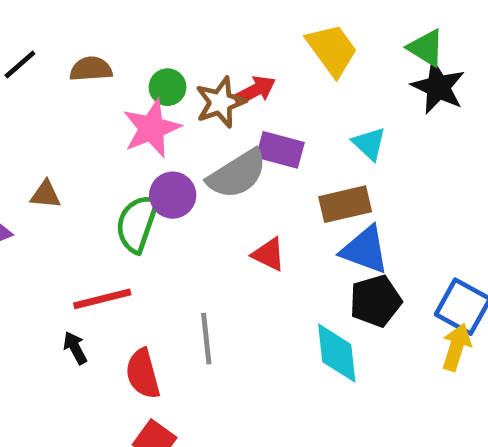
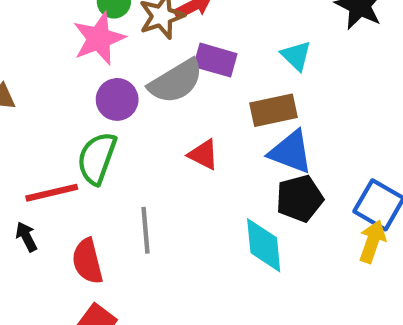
green semicircle: (137, 223) -> (97, 158), moved

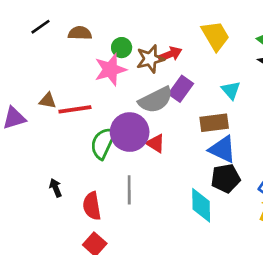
purple rectangle: (215, 60) -> (181, 89), turned -75
purple circle: (117, 99) -> (130, 132), moved, size x1.5
red triangle: (203, 155) -> (156, 143), moved
red line: (52, 193) -> (75, 109), moved

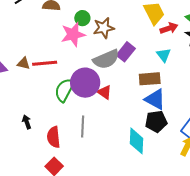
red arrow: (170, 54) -> (169, 28), moved
brown triangle: (48, 101) -> (24, 63), moved

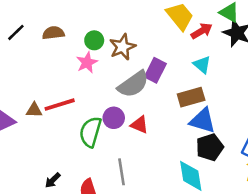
pink star: (73, 34) -> (87, 62), size x0.7
purple circle: (85, 83) -> (114, 118), size x0.6
black arrow: (27, 122) -> (53, 180), turned -104

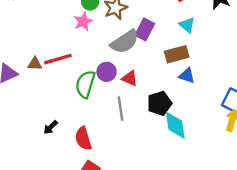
blue triangle: (203, 121) -> (187, 76), size x0.7
black pentagon: (210, 147) -> (159, 103), moved
gray line: (122, 172) -> (121, 109), moved

